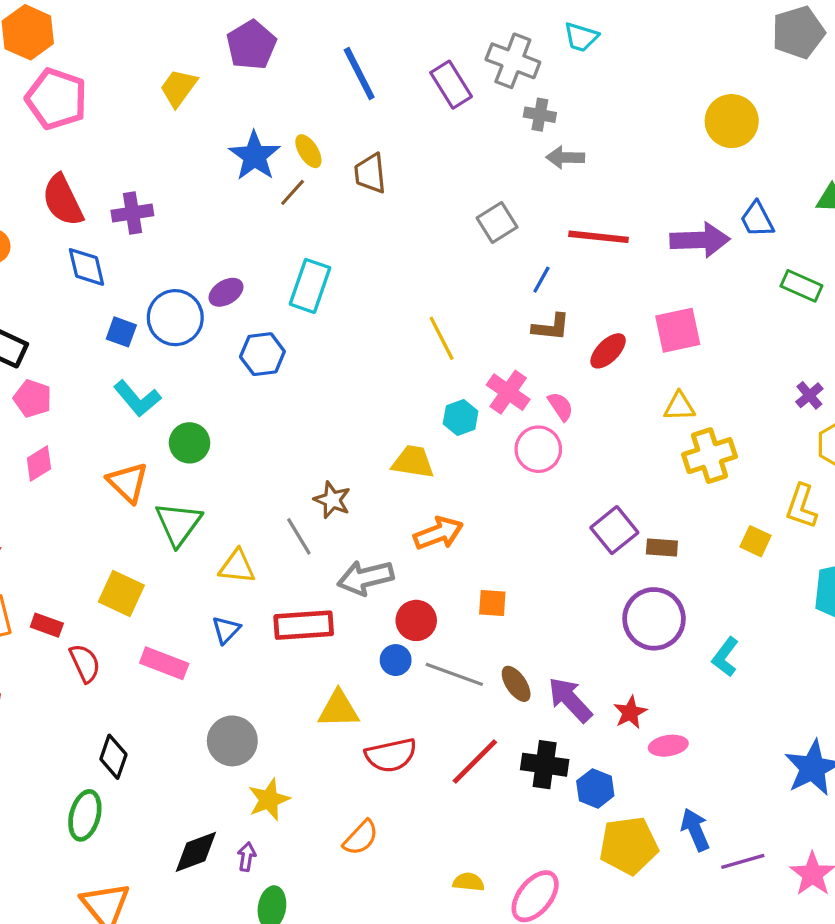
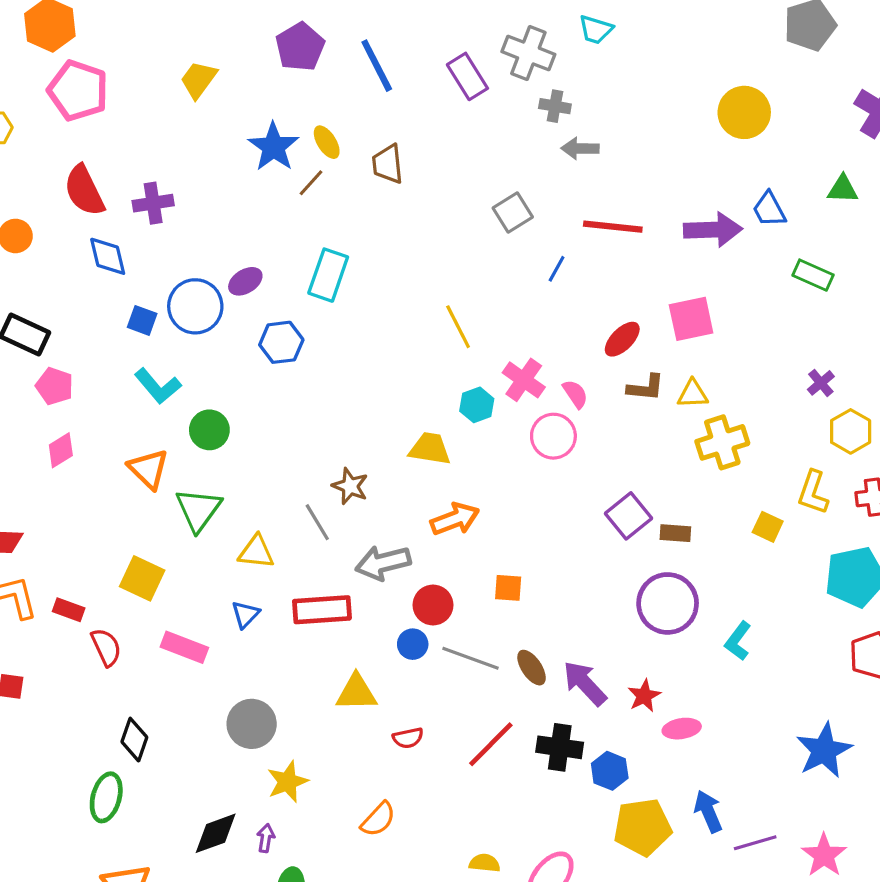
purple pentagon: (251, 45) -> (300, 47), moved
brown L-shape: (551, 327) -> (646, 388), moved
red semicircle: (391, 755) -> (408, 738), size x0.6

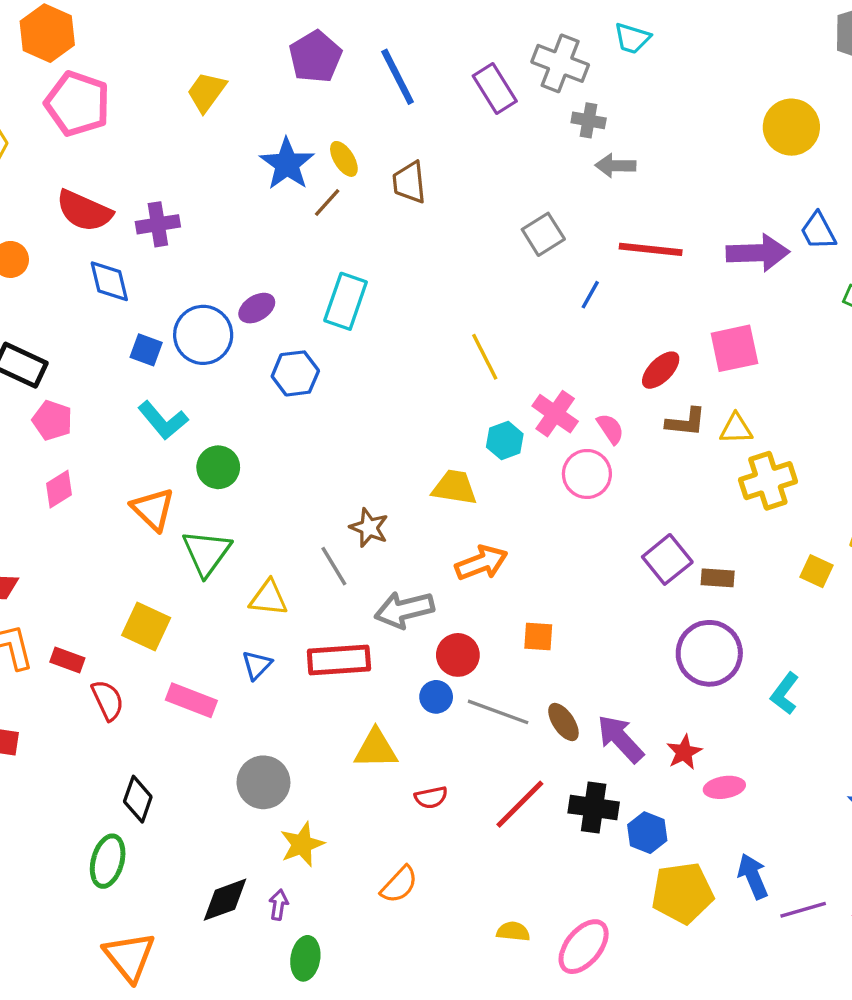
red semicircle: (84, 191) -> (84, 211), turned -40

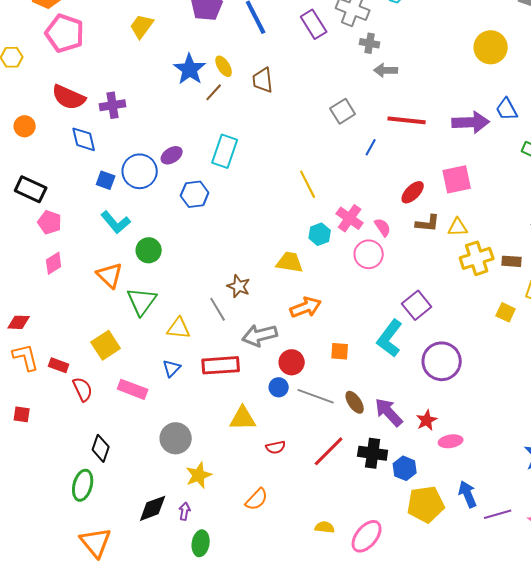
brown rectangle: (718, 578) -> (512, 261), moved
yellow square: (146, 626) -> (106, 345), turned 32
cyan L-shape: (785, 694) -> (390, 338), moved, size x1.5

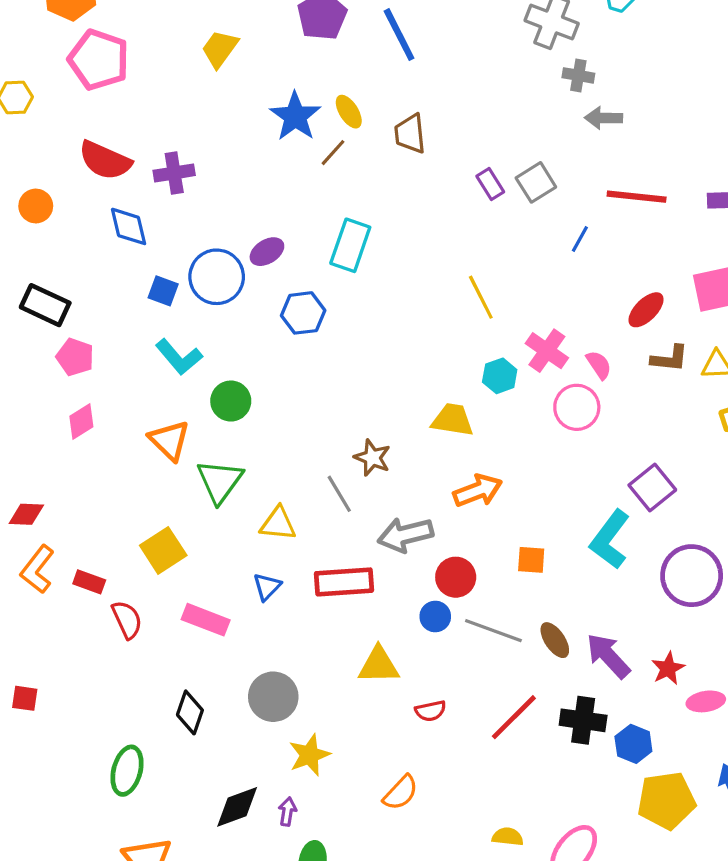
purple rectangle: (314, 24) -> (490, 184), moved, size x0.7
orange L-shape: (26, 357) -> (37, 569), turned -128
red square: (22, 414) -> (25, 698), moved
black diamond: (101, 448) -> (190, 712), moved

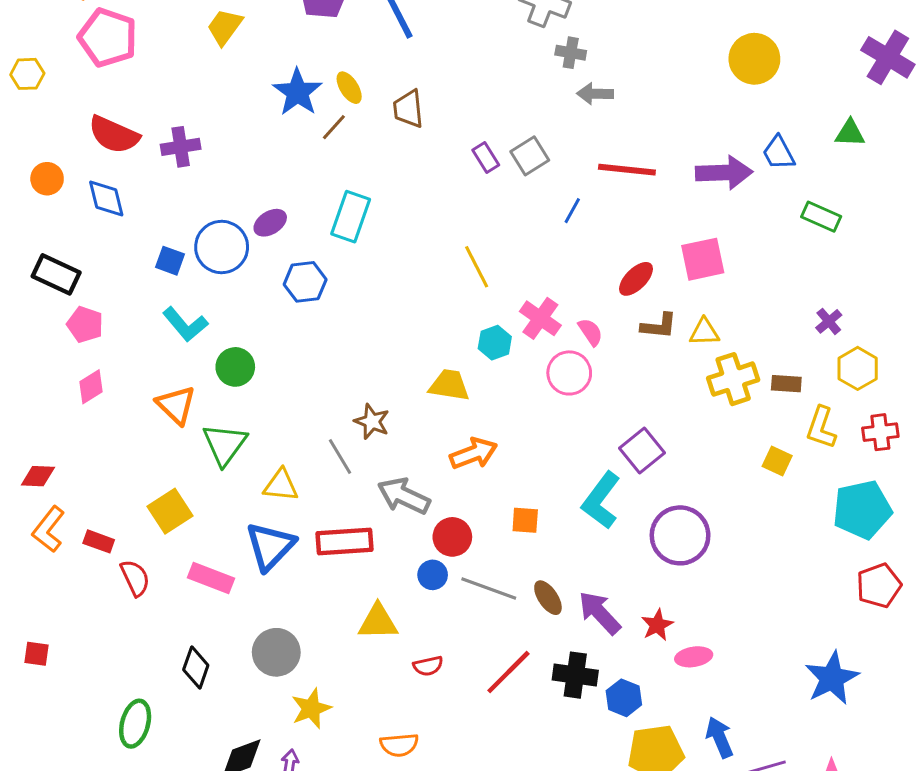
blue diamond: (129, 226) -> (106, 198), moved
gray arrow: (405, 535) -> (404, 496), turned 39
blue triangle: (267, 587) -> (270, 546), size x1.8
orange semicircle: (401, 793) -> (399, 745), turned 42

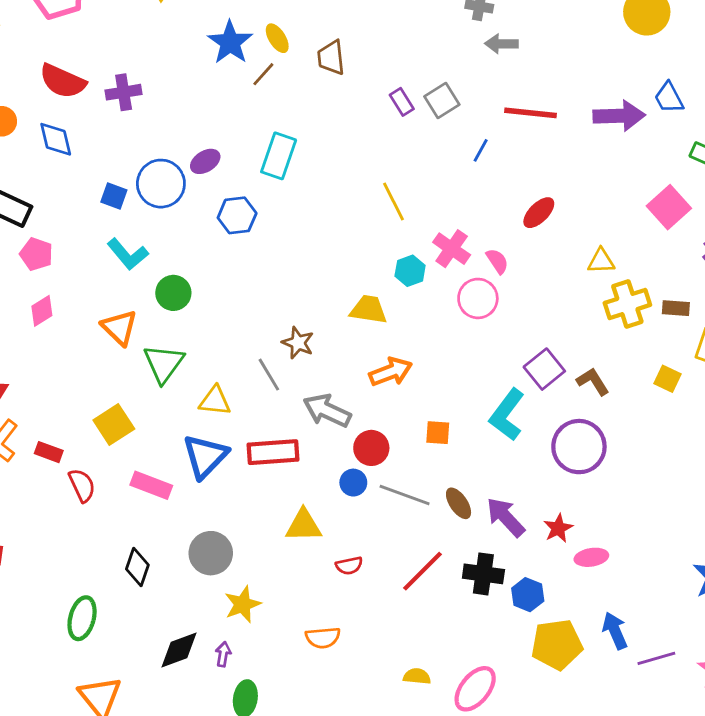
pink square: (703, 259) -> (669, 207), moved, turned -30
brown L-shape: (659, 326) -> (593, 382), moved, turned -128

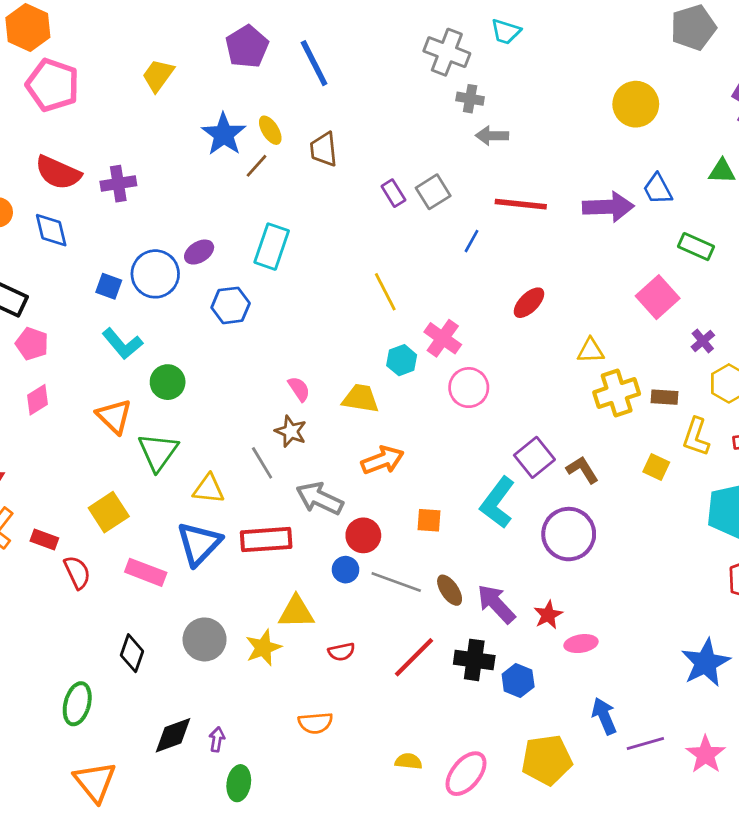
pink semicircle: (497, 261) -> (299, 389), moved
yellow star: (243, 604) -> (263, 648), moved
yellow pentagon: (557, 645) -> (547, 760), moved

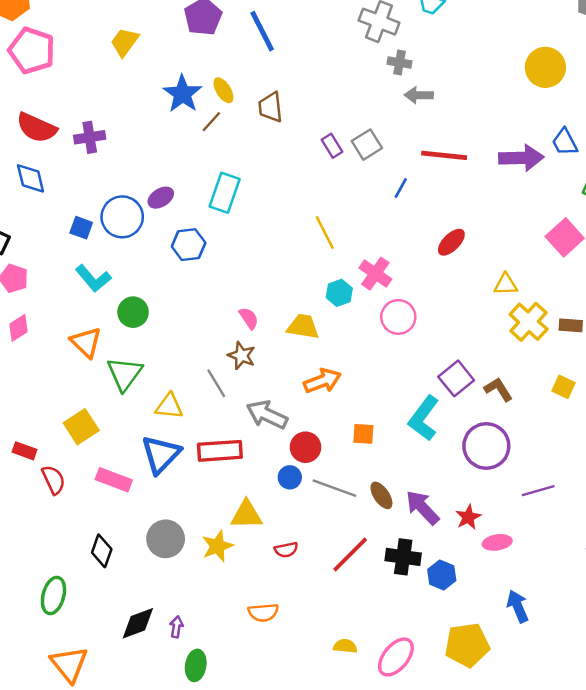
yellow cross: (617, 393) -> (529, 322), turned -30
purple line: (645, 743) -> (538, 491), moved

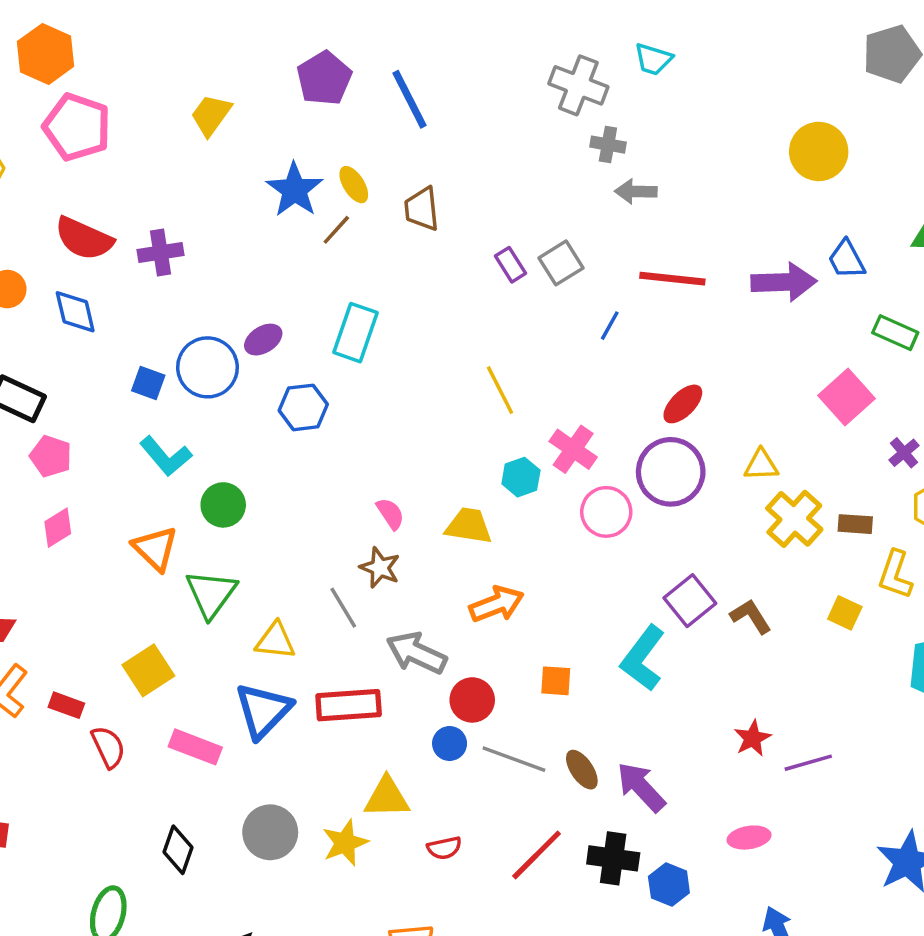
purple circle: (486, 446) -> (671, 472), moved
red star: (468, 517) -> (753, 738), moved

